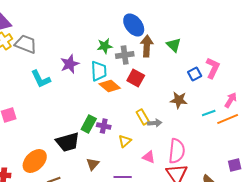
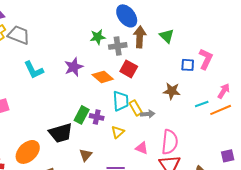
purple star: (70, 64) -> (74, 67), moved
cyan trapezoid: (99, 71) -> (121, 101), moved
blue square: (195, 74) -> (188, 65), turned 32

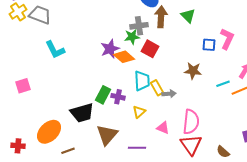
green star: (98, 37) -> (132, 37), moved
purple star: (74, 67) -> (110, 49), moved
brown triangle: (86, 155) -> (107, 135), size x1.6

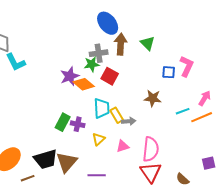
cyan L-shape: (55, 50) -> (16, 62), moved
black trapezoid: (82, 113) -> (46, 159), moved
pink triangle: (163, 128) -> (123, 146), moved, turned -40

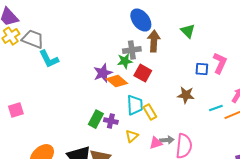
green triangle: (148, 43) -> (188, 31), moved
gray arrow: (129, 121) -> (167, 140), moved

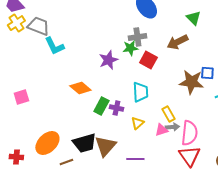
brown arrow: (154, 41) -> (177, 42), moved, turned -120
blue square: (202, 69) -> (207, 73), moved
orange diamond: (117, 81) -> (80, 88), moved
brown star: (186, 95) -> (191, 82), size x1.4
yellow rectangle: (150, 112) -> (168, 114), moved

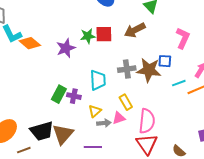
gray cross: (137, 37) -> (127, 69), moved
red square: (148, 60) -> (104, 34), moved, turned -30
orange diamond: (80, 88) -> (30, 43), moved
gray arrow: (172, 127) -> (104, 123), moved

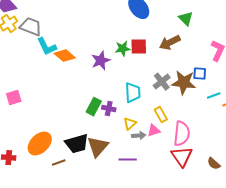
gray cross: (127, 69) -> (162, 82), turned -30

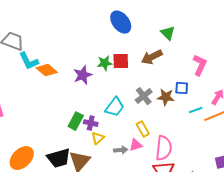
brown star: (184, 83) -> (166, 97), size x0.7
cyan trapezoid: (133, 93) -> (115, 107), turned 40
yellow triangle: (130, 124) -> (98, 138), moved

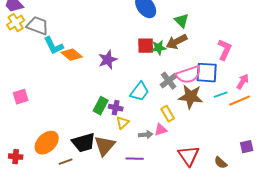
green triangle: (168, 33) -> (182, 21), moved
green star: (105, 63) -> (159, 48), moved
blue square: (182, 88) -> (207, 73), size x1.6
brown star: (166, 97) -> (191, 97), moved, size x1.4
pink semicircle: (164, 148) -> (189, 75), moved, turned 65

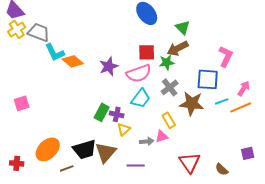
green star: (159, 48) -> (167, 62), moved
pink semicircle: (189, 75) -> (139, 73), moved

